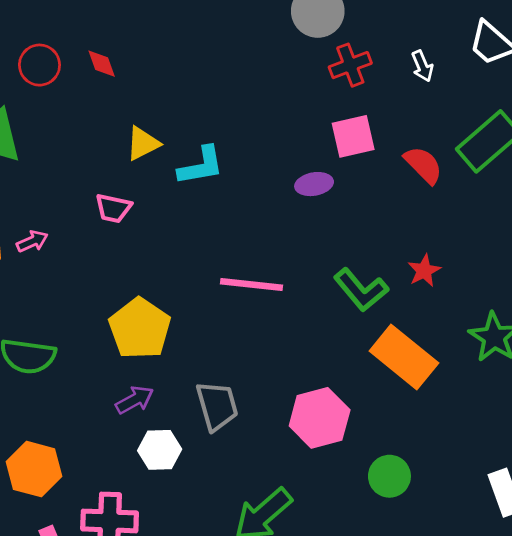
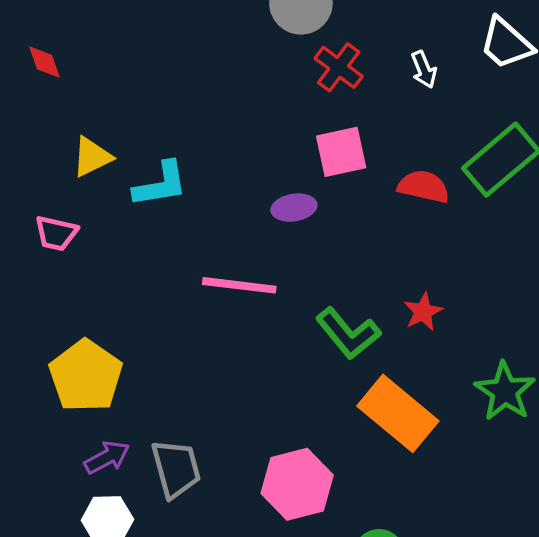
red cross: (350, 65) -> (339, 67), turned -33
red semicircle: (423, 165) -> (424, 187), turned -33
pink line: (251, 284) -> (239, 285), moved
purple arrow: (135, 400) -> (107, 457), moved

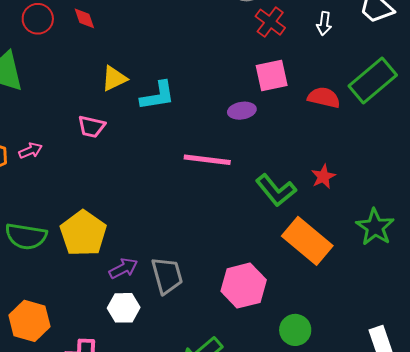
white arrow: (424, 70) -> (324, 24), turned 30
yellow pentagon: (86, 376) -> (83, 233), moved

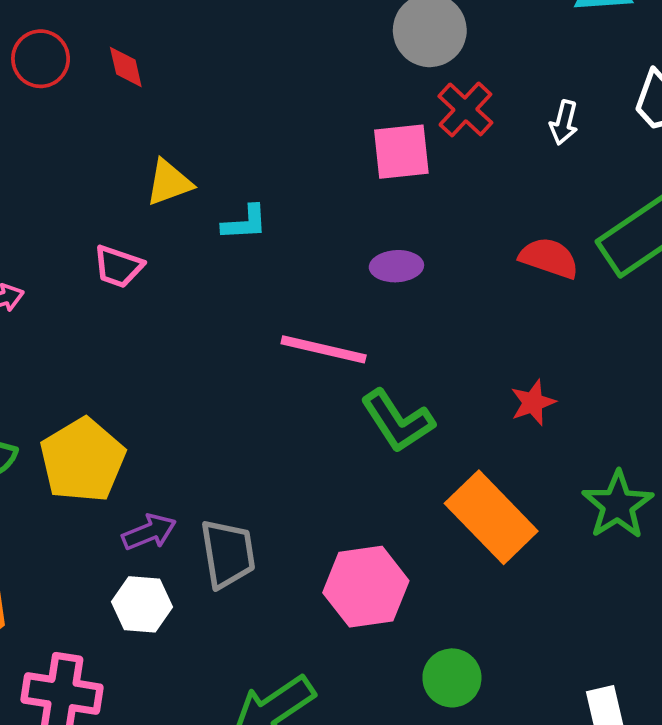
pink square: (272, 75) -> (401, 152), moved
cyan L-shape: (157, 96) -> (245, 223), size x0.7
green L-shape: (276, 190) -> (397, 421), moved

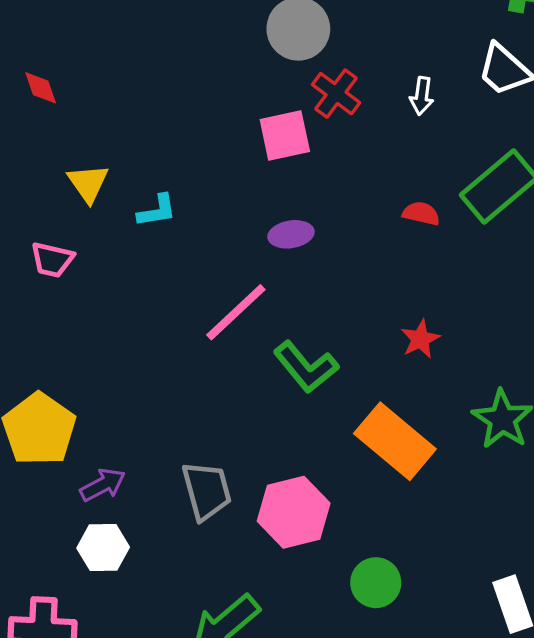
yellow triangle: (169, 183) -> (88, 183), turned -39
red semicircle: (549, 258) -> (421, 213), size x0.7
pink line: (324, 349) -> (236, 312), turned -50
gray trapezoid: (228, 554) -> (207, 491), moved

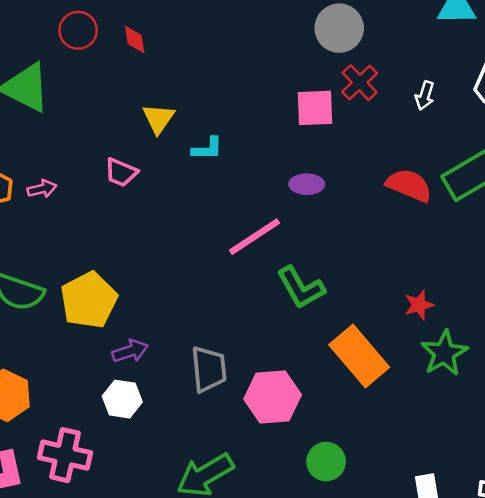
red semicircle: (421, 213) -> (409, 185), size x1.6
red star: (420, 339) -> (419, 305), moved

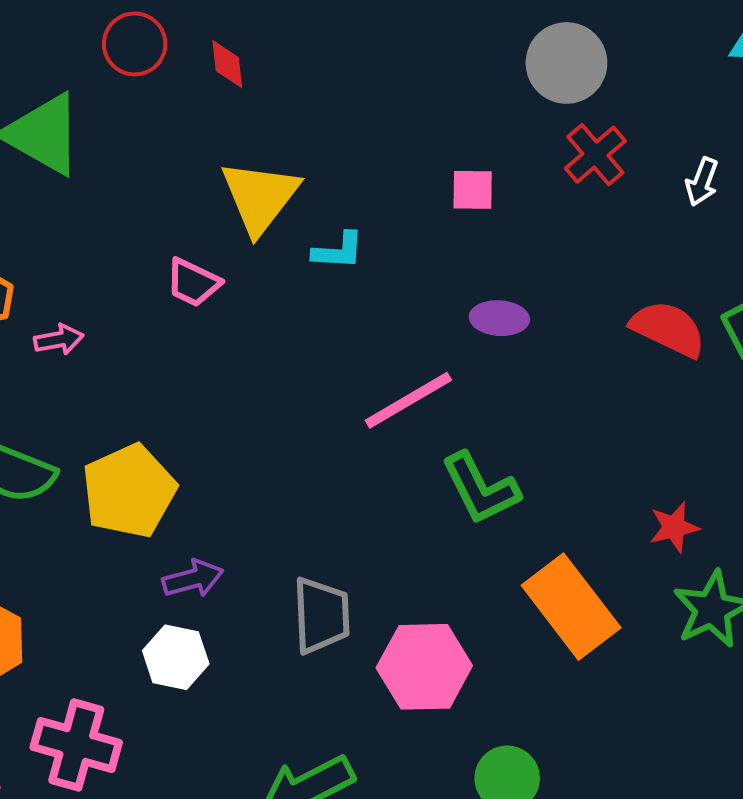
pink square: (315, 108) -> (473, 190), moved, size x0.7
yellow triangle: (158, 119) -> (260, 197), size x1.5
pink arrow: (42, 189) -> (59, 339), moved

